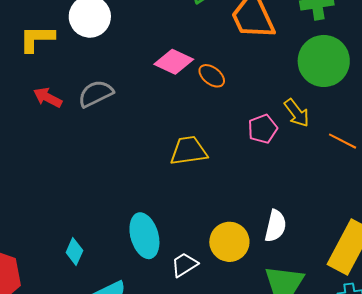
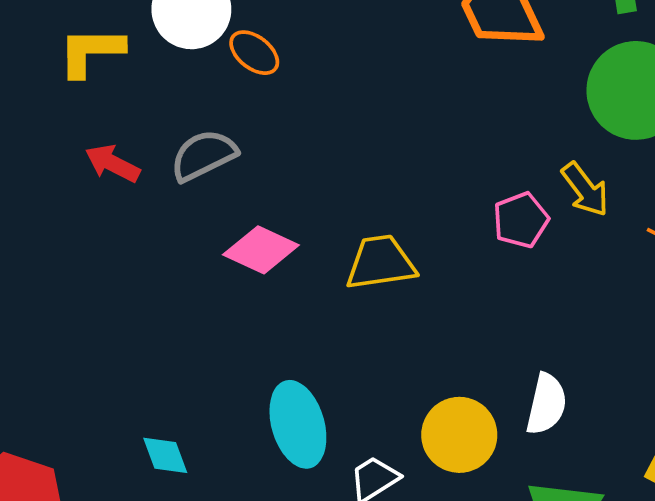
pink diamond: (174, 62) -> (261, 250), moved
orange ellipse: (212, 76) -> (254, 53), moved
cyan diamond: (74, 252) -> (165, 455), turned -44

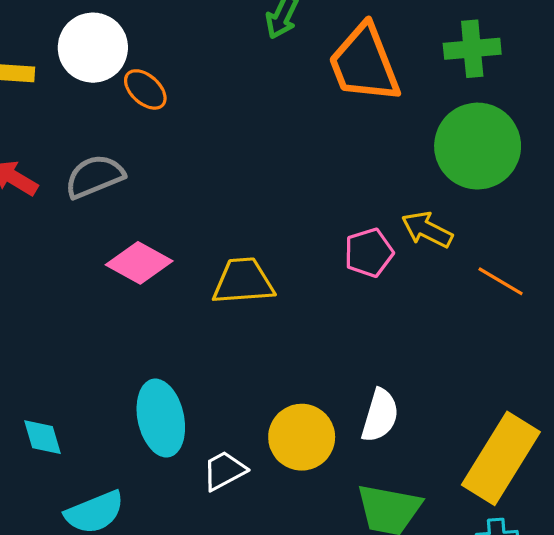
yellow arrow: (585, 189) -> (427, 230), turned 150

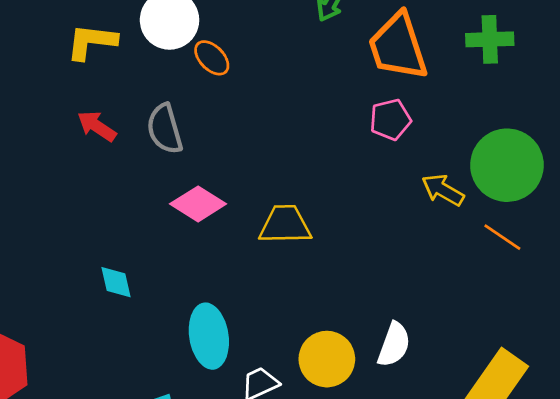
green circle: (478, 146) -> (507, 165), moved
gray semicircle: (95, 176) -> (165, 129), turned -87
pink pentagon: (369, 253) -> (390, 120), moved
cyan diamond: (43, 437) -> (116, 282), moved

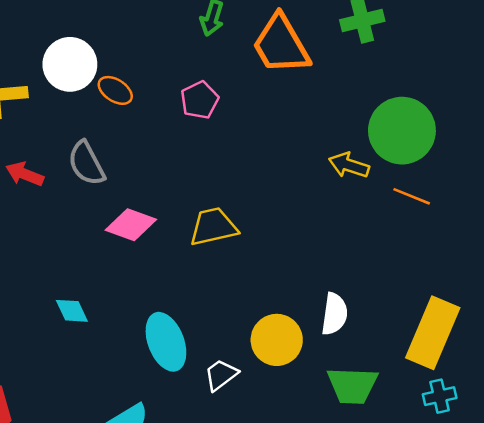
pink pentagon: (390, 120) -> (200, 100), moved

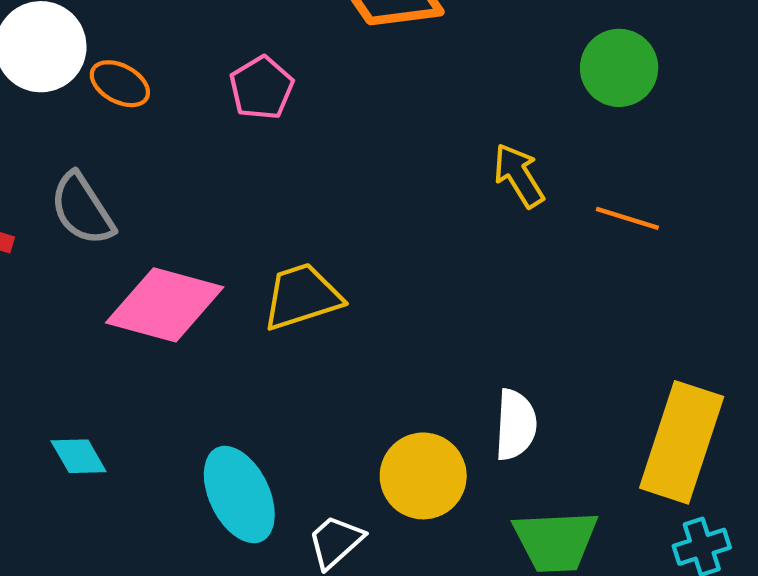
green circle: (402, 131) -> (619, 68), moved, size x0.7
yellow arrow: (349, 165) -> (519, 175), turned 45
pink diamond: (131, 225) -> (165, 305), size x1.4

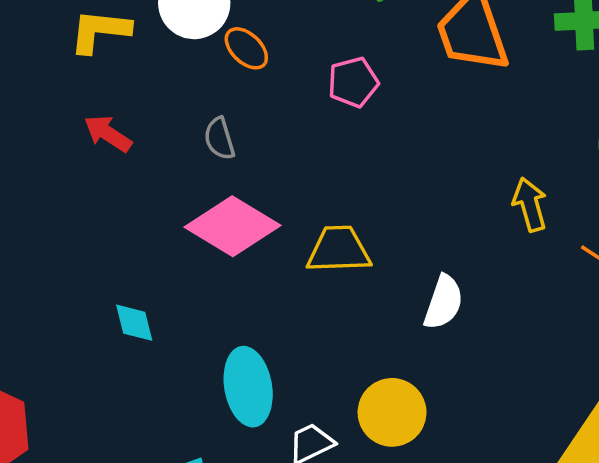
gray semicircle: (82, 209) -> (219, 139), moved, size x0.7
white semicircle: (516, 425) -> (443, 302), moved

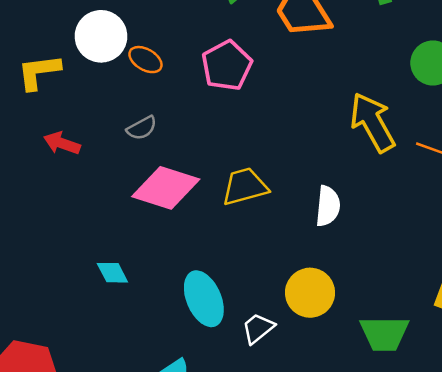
pink pentagon: (353, 82) -> (227, 65), size x1.4
gray semicircle: (219, 139) -> (142, 128), turned -88
yellow arrow: (530, 205) -> (373, 122), size x1.6

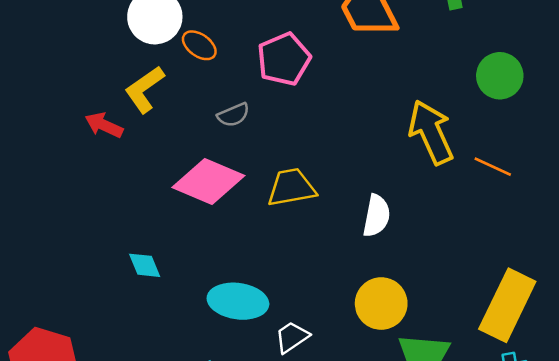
yellow L-shape: (39, 72) -> (144, 89), moved, turned -33
gray semicircle: (142, 128) -> (233, 115), moved
yellow circle: (310, 293) -> (381, 304), moved
cyan ellipse: (204, 299) -> (238, 301), turned -64

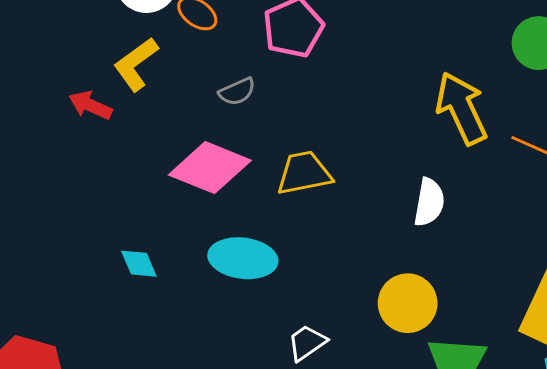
white semicircle: (376, 216) -> (429, 202), moved
cyan ellipse: (238, 301) -> (243, 258), moved

